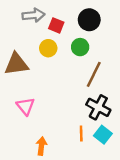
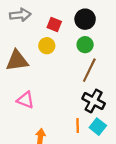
gray arrow: (33, 15) -> (20, 15), moved
green circle: (80, 47) -> (85, 45), moved
pink triangle: (25, 106) -> (26, 100), turned -30

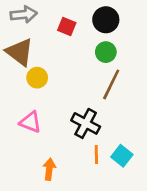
yellow circle: (47, 46) -> (37, 78), moved
brown triangle: (17, 61) -> (20, 52), moved, turned 45
black cross: (94, 101) -> (86, 123), moved

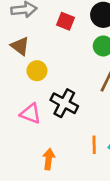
brown triangle: (20, 52) -> (20, 46), size x0.7
black cross: (86, 123) -> (64, 103), moved

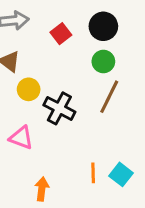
red square: (66, 21) -> (61, 34), turned 30
black cross: (64, 103) -> (59, 108), moved

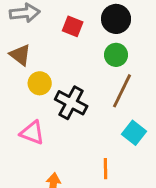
red square: (61, 34) -> (73, 26), turned -30
cyan square: (121, 174) -> (134, 133), moved

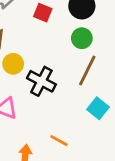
orange line: (106, 169) -> (59, 141), moved, turned -60

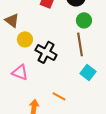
green circle: (82, 38) -> (84, 20), moved
brown line: (87, 71) -> (80, 44), turned -35

